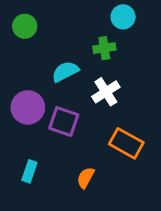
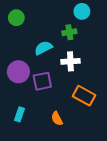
white cross: (106, 92) -> (70, 61), turned 30
purple square: (64, 121) -> (42, 81), turned -30
orange semicircle: (86, 178) -> (57, 119), turned -56

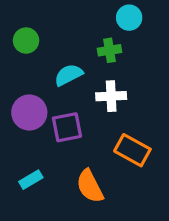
green circle: (16, 18) -> (26, 41), moved
cyan rectangle: (19, 114) -> (31, 180), turned 40
orange semicircle: (57, 119) -> (90, 186), size x1.5

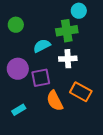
green cross: (109, 50) -> (67, 31), size x1.5
orange semicircle: (90, 186) -> (55, 101), moved

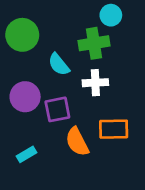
green circle: (16, 25) -> (22, 35), size x1.5
cyan semicircle: (42, 46) -> (59, 64), turned -102
orange rectangle: (81, 92) -> (114, 129), turned -30

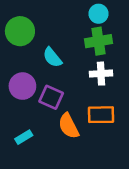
green cross: (94, 43) -> (99, 41), moved
white cross: (95, 83) -> (101, 74), moved
purple square: (57, 109) -> (51, 97), turned 35

